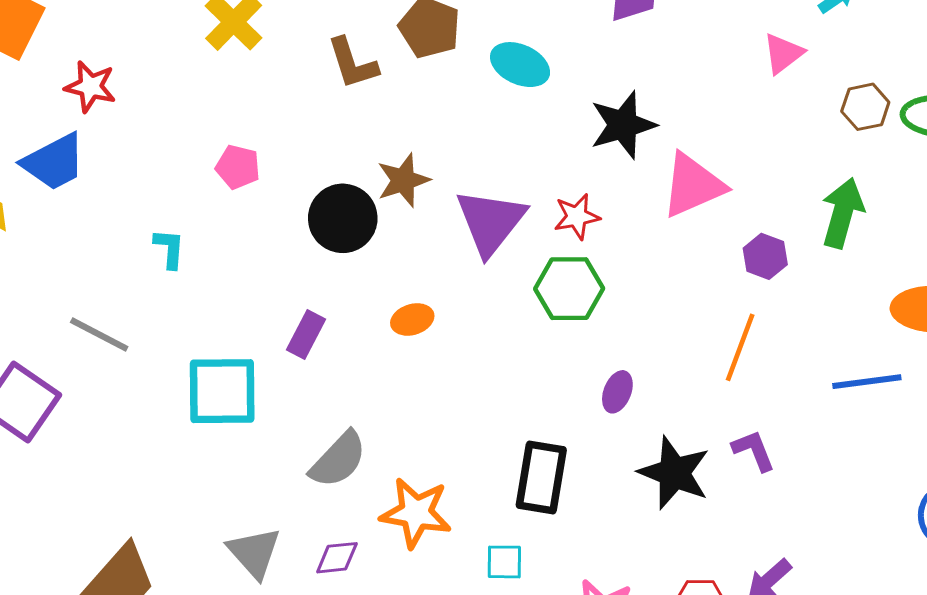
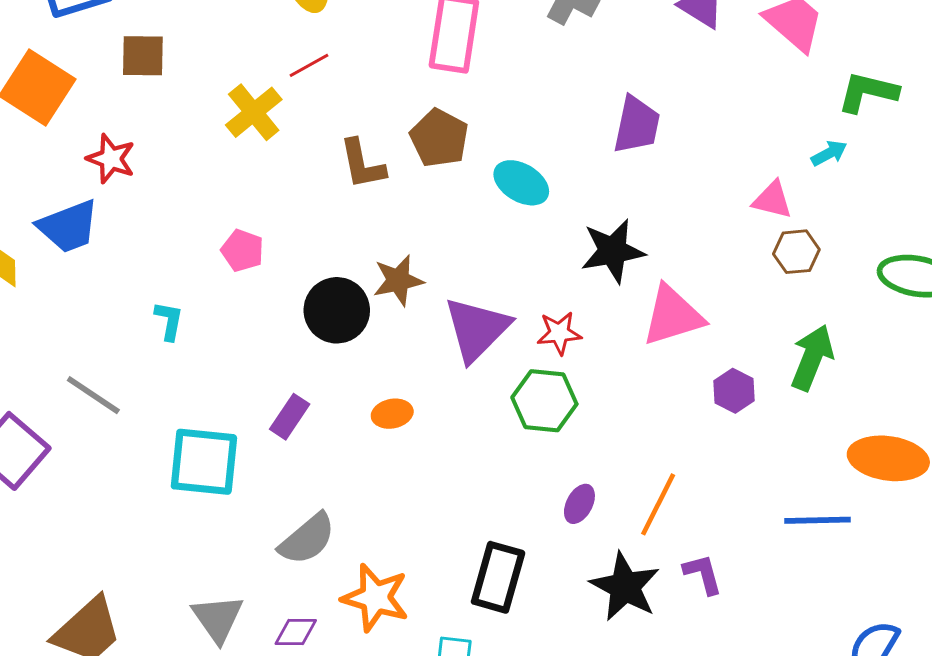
pink triangle: (783, 53) -> (772, 200), turned 45
brown hexagon: (865, 107) -> (796, 252), moved
orange line: (740, 347) -> (658, 504), moved

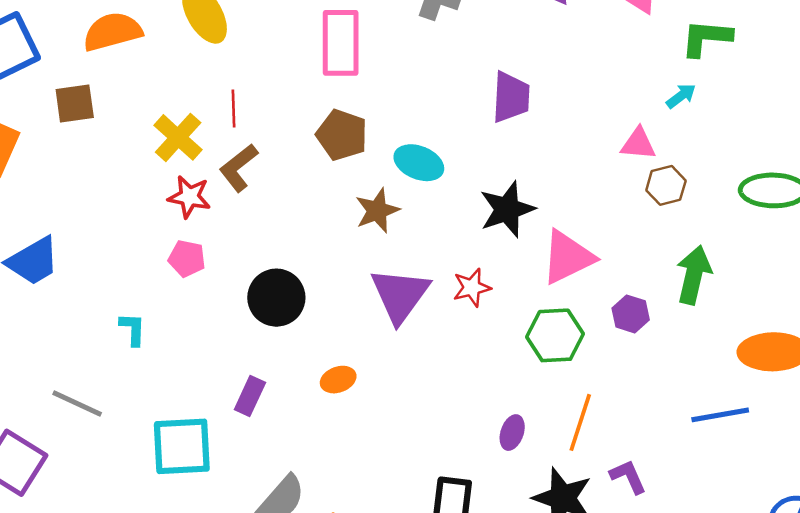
red line: (309, 65) -> (233, 108), moved, turned -54
red star: (111, 159) -> (189, 197), moved
brown L-shape: (362, 164) -> (239, 168), moved, turned 72
brown star: (398, 280) -> (377, 211), moved
green hexagon: (544, 401) -> (555, 335), moved

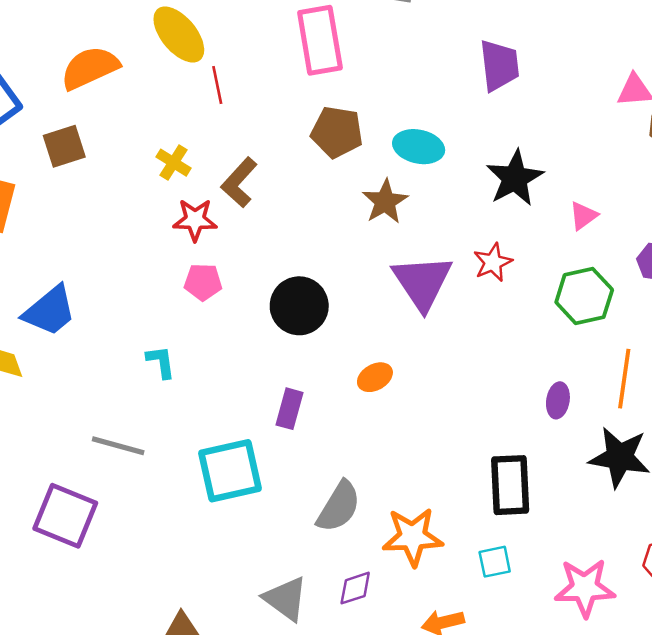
red line: (233, 108) -> (217, 85), moved
yellow cross: (178, 137) -> (173, 163), size x0.7
pink triangle: (568, 257) -> (583, 216), size x0.5

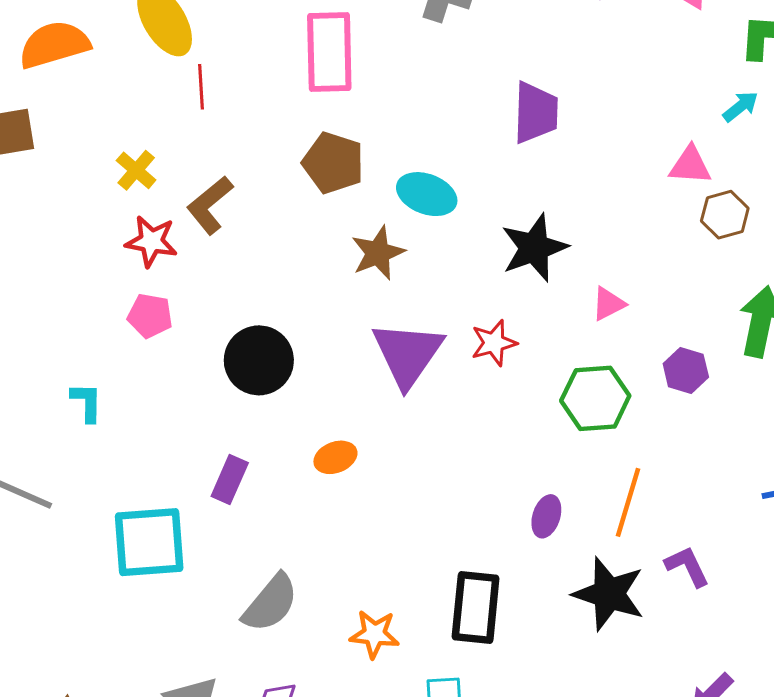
orange star: (413, 537) -> (374, 634), moved, size x0.7

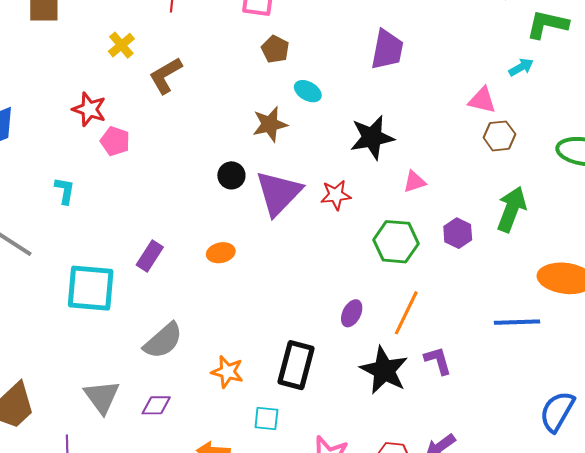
brown pentagon: (333, 163) -> (275, 49), moved, size x0.7
cyan ellipse: (427, 194) -> (308, 91), size x0.7
red star: (151, 241) -> (89, 109), moved
black circle: (259, 360) -> (231, 175), moved, size x0.6

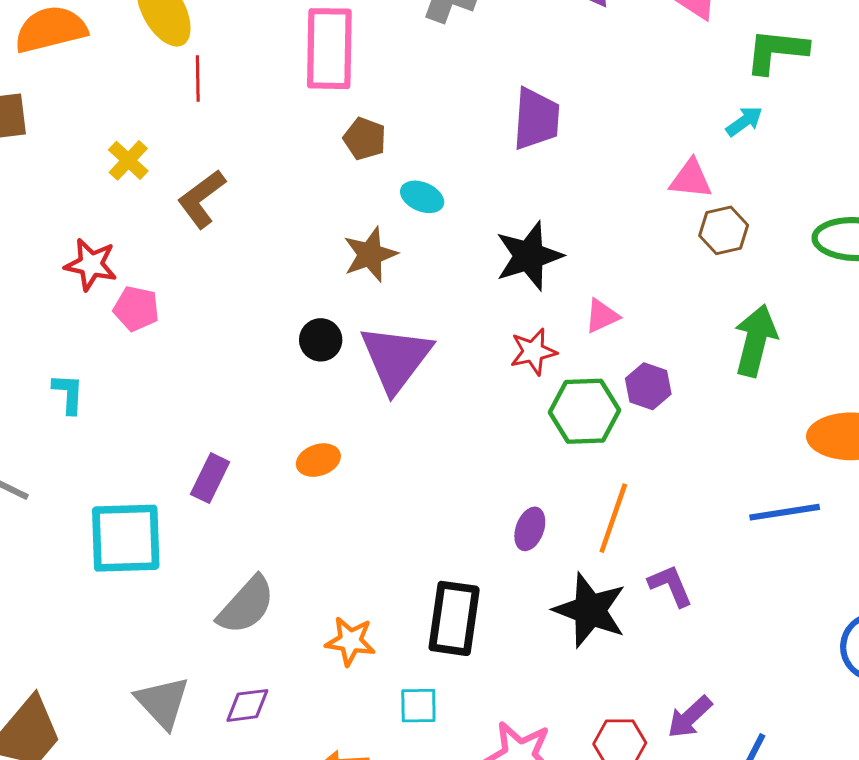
red star: (336, 195) -> (533, 352), moved
purple hexagon: (458, 233) -> (648, 386), moved

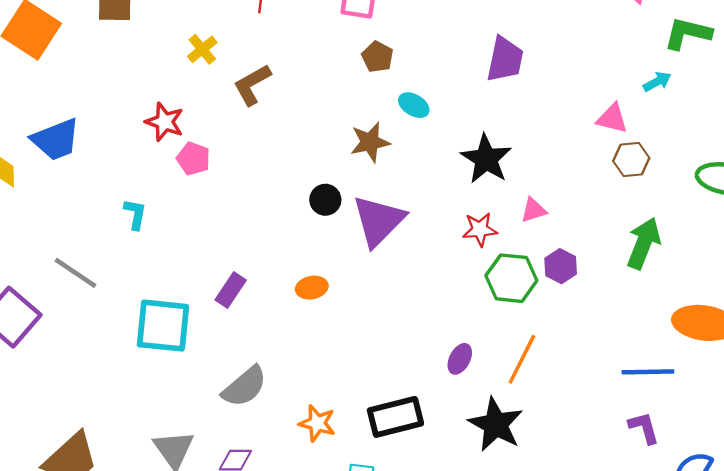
black star: (529, 256) -> (486, 159), turned -30
purple L-shape: (671, 586) -> (644, 428), moved
black rectangle: (454, 618) -> (395, 417), turned 60

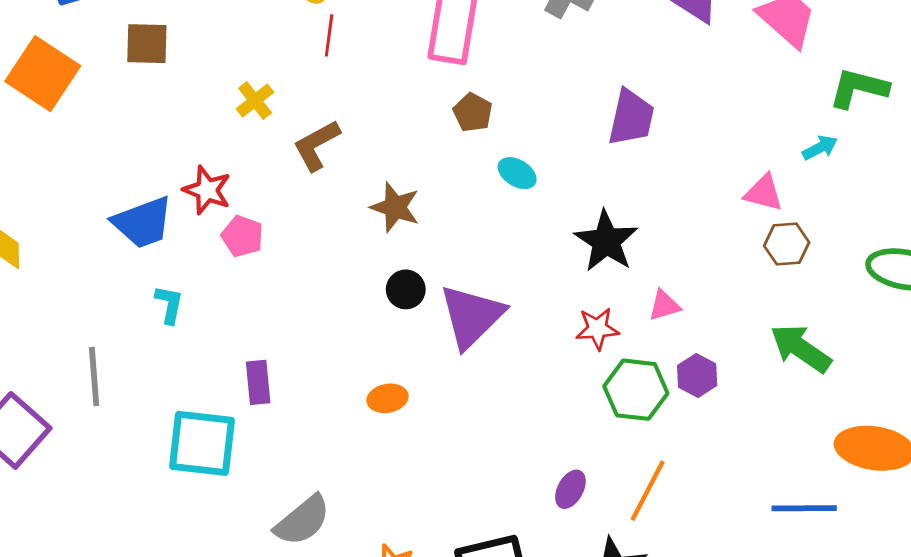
blue trapezoid: (56, 140) -> (143, 222), moved
brown star: (370, 142) -> (395, 207), moved, turned 30
green arrow: (644, 243) -> (801, 348), turned -78
gray line: (75, 273) -> (94, 376), turned 51
purple rectangle: (231, 290) -> (258, 382), moved, turned -40

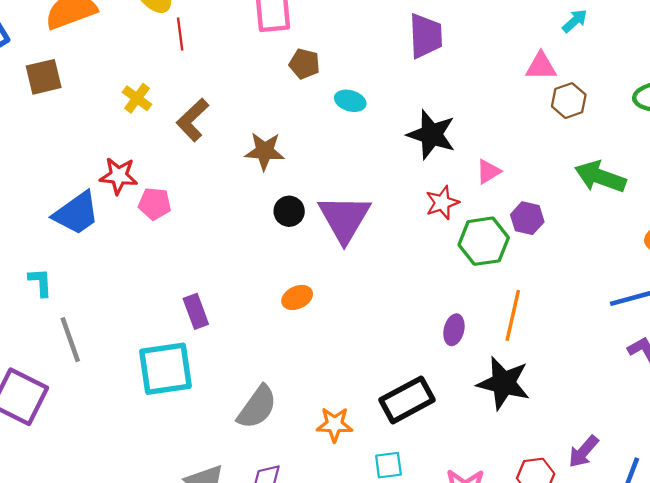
cyan L-shape: (169, 304) -> (40, 282), moved

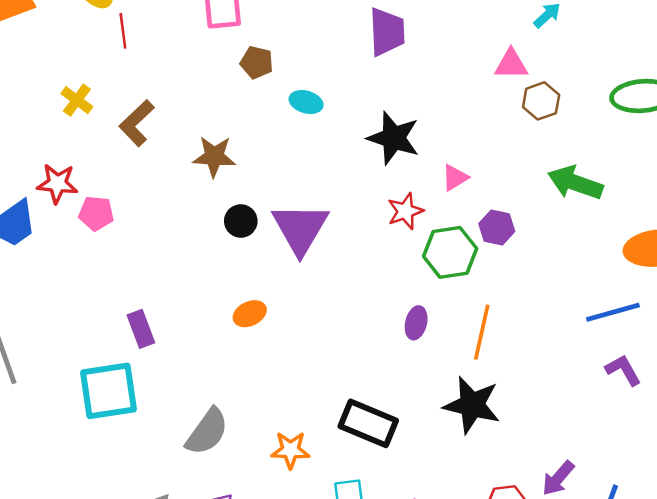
purple ellipse: (454, 330) -> (416, 323), moved
black rectangle: (407, 400) -> (368, 423), turned 51

